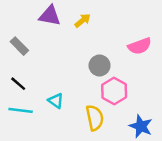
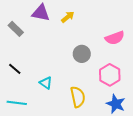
gray rectangle: (19, 46) -> (16, 29), moved
pink hexagon: (114, 91) -> (110, 75), moved
cyan line: (21, 110) -> (17, 103), moved

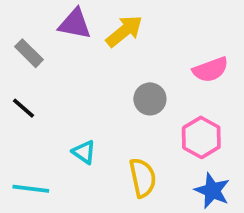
yellow arrow: (68, 17) -> (124, 31), size x1.5
black line: (15, 69) -> (23, 108), moved

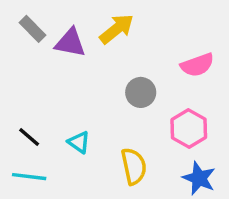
purple triangle: (75, 24) -> (70, 43), moved
gray rectangle: (29, 53) -> (33, 29), moved
black line: (23, 108) -> (29, 137), moved

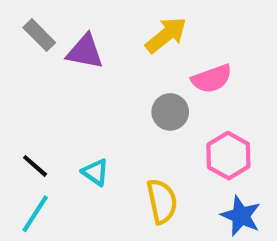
yellow arrow: (117, 29) -> (166, 35), moved
pink semicircle: (197, 65) -> (212, 79), moved
cyan line: (29, 177) -> (35, 214), turned -64

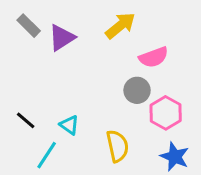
purple triangle: (85, 52) -> (62, 38), turned -44
gray circle: (170, 112) -> (137, 90), moved
cyan line: (35, 214) -> (47, 155), moved

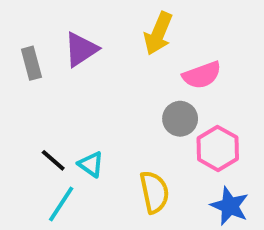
gray rectangle: (29, 26) -> (31, 63), moved, turned 30
yellow arrow: (120, 26) -> (158, 33), turned 152
black line: (26, 120) -> (53, 160), moved

